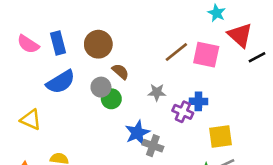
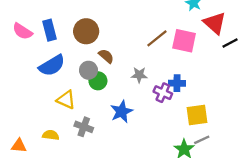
yellow triangle: (31, 120) -> (66, 100), moved
gray cross: (153, 146) -> (84, 127), moved

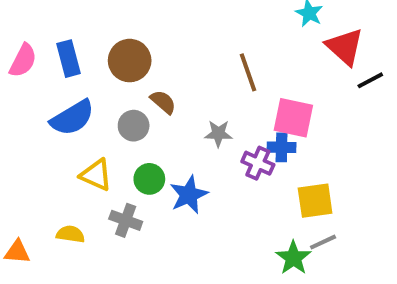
pink semicircle: (22, 31) -> (23, 61), turned -96
brown line: (157, 38) -> (248, 72), turned -70
pink square: (184, 41) -> (293, 118), moved
green circle: (98, 81) -> (149, 179), moved

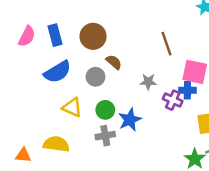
gray cross: (126, 220) -> (105, 136), moved, turned -30
yellow semicircle: (70, 234) -> (56, 144), size x1.5

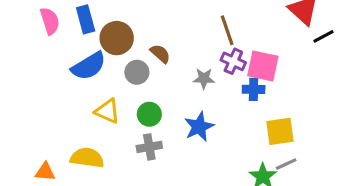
pink semicircle: (27, 36) -> (50, 21), turned -45
brown circle: (93, 36) -> (117, 38), moved
purple cross: (173, 100) -> (233, 61), moved
blue star: (130, 120) -> (199, 127), moved

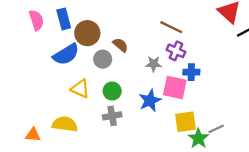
brown line: (227, 30) -> (171, 27), turned -45
pink square: (263, 66) -> (175, 88), moved
yellow square: (280, 131) -> (185, 122), moved

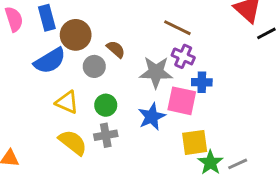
gray star: (154, 64) -> (156, 72), size x1.6
yellow semicircle: (65, 124) -> (73, 142), moved, turned 30
gray line: (216, 129) -> (238, 164), moved

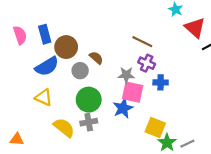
gray star: (156, 72) -> (126, 75), size x0.7
pink square: (182, 101) -> (133, 92), moved
yellow triangle: (67, 102) -> (44, 97), moved
green circle: (106, 105) -> (89, 100), size x1.5
yellow square: (195, 142) -> (155, 128), turned 30

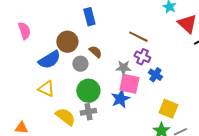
blue rectangle: (45, 34) -> (89, 17), moved
blue cross: (161, 82) -> (155, 75), turned 32
yellow square: (155, 128) -> (168, 109), moved

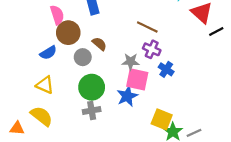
pink semicircle: (24, 31) -> (57, 15), moved
blue semicircle: (49, 60) -> (48, 53), size x0.7
yellow square: (168, 109) -> (162, 119), moved
yellow semicircle: (65, 117) -> (42, 116), moved

